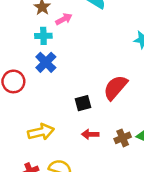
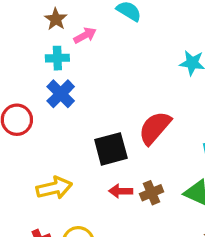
black square: (83, 103) -> (111, 149), size x1.5
brown cross: (123, 138) -> (152, 193), moved

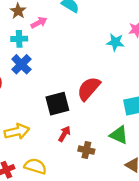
red arrow: (121, 191) -> (64, 134), turned 119
brown cross: (152, 193) -> (86, 150), moved, turned 35

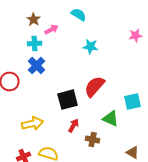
cyan star: (115, 42) -> (91, 46), moved
green triangle: (119, 135) -> (111, 118), moved

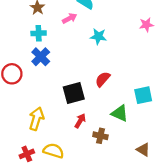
pink arrow: (52, 30) -> (70, 18), moved
red semicircle: (95, 86) -> (103, 79), size x0.7
yellow arrow: (33, 124) -> (36, 119), turned -60

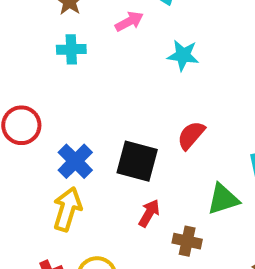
blue cross: (41, 57) -> (75, 161), moved
black square: (74, 93) -> (137, 161), turned 30
green triangle: (120, 113) -> (223, 199), turned -42

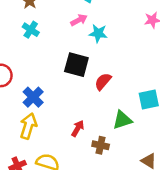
pink arrow: (129, 21) -> (79, 20), moved
cyan cross: (71, 49) -> (31, 30), turned 35
black square: (137, 161) -> (76, 65), moved

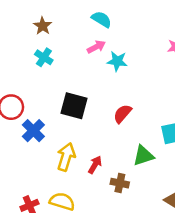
black square: (76, 65) -> (74, 106), moved
blue cross: (33, 97) -> (33, 131), moved
yellow arrow: (28, 126) -> (66, 157), moved

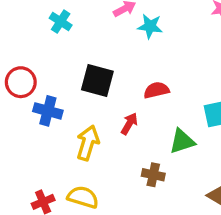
red semicircle: (122, 114) -> (156, 90), turned 36
blue cross: (33, 131) -> (48, 111), turned -30
red arrow: (95, 165) -> (129, 124), moved

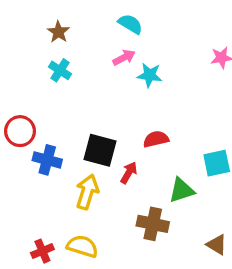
black square: (97, 81) -> (100, 150), moved
brown cross: (153, 175) -> (153, 224), size x1.4

